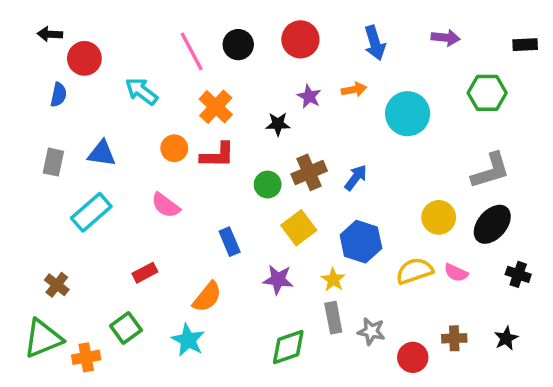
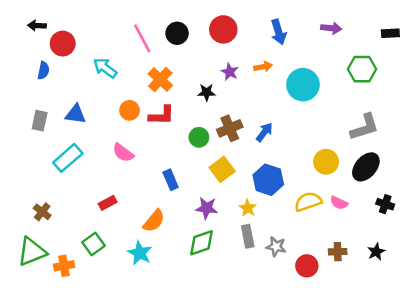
green diamond: (288, 347) -> (201, 243), moved

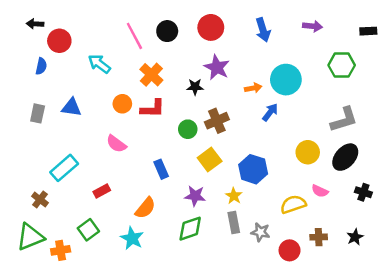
orange arrow: (263, 67) -> (253, 88), moved
purple star: (230, 72) -> (217, 67), size x1.5
blue arrow: (264, 132) -> (270, 112), moved
cyan rectangle: (68, 158) -> (64, 168), moved
yellow semicircle: (308, 202) -> (293, 204), moved

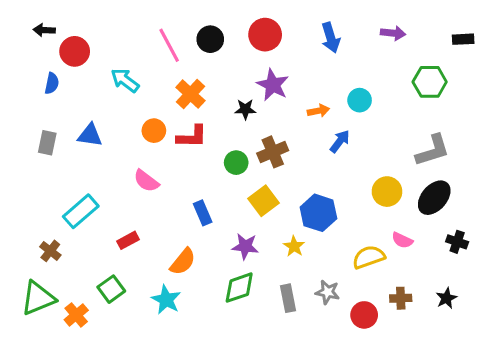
cyan circle: (286, 80) -> (360, 100), size x0.6
gray rectangle: (234, 222) -> (288, 298), moved
orange cross: (61, 250) -> (76, 315), turned -30

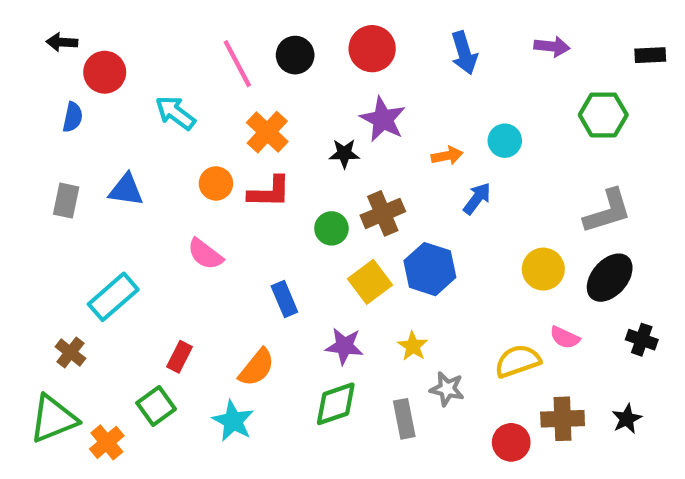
blue hexagon: (318, 213) -> (430, 269), moved
red rectangle: (128, 240) -> (180, 357), moved, turned -35
gray star: (328, 292) -> (447, 389), moved
brown cross: (401, 298) -> (563, 419), size x1.4

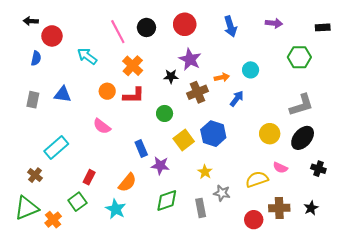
brown cross: (383, 213) -> (197, 92), moved
purple star: (344, 346) -> (160, 166), moved

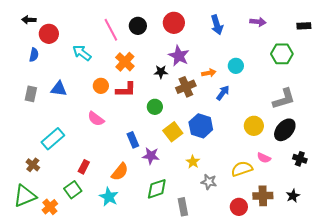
gray rectangle: (201, 208) -> (183, 207), moved

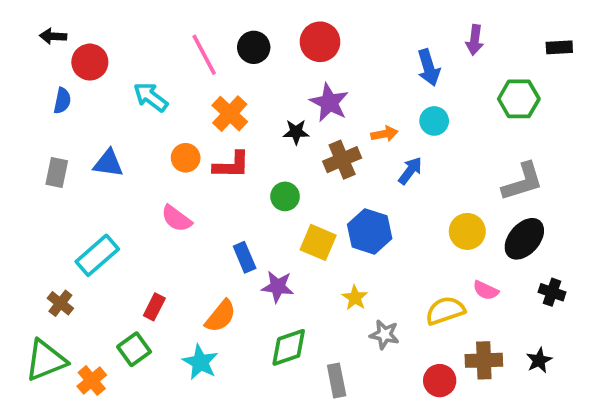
purple arrow: (258, 22) -> (475, 40), turned 91
blue arrow: (217, 25) -> (429, 68), moved
yellow square: (173, 132) -> (318, 242), turned -30

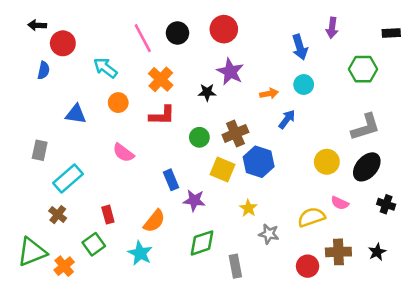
orange circle: (186, 158) -> (118, 103), moved
brown cross: (342, 160) -> (235, 133), moved
gray rectangle: (57, 173) -> (40, 150), moved
brown cross: (60, 303) -> (58, 215), moved
red rectangle: (154, 307) -> (108, 215), turned -42

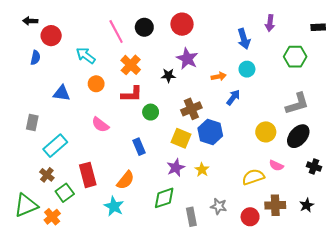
green circle: (199, 137) -> (151, 112), moved
purple star: (194, 200) -> (176, 168), moved, turned -30
red rectangle: (108, 215) -> (88, 175), size x1.6
gray star: (269, 234) -> (219, 206), moved
green square: (94, 244) -> (65, 193), moved

